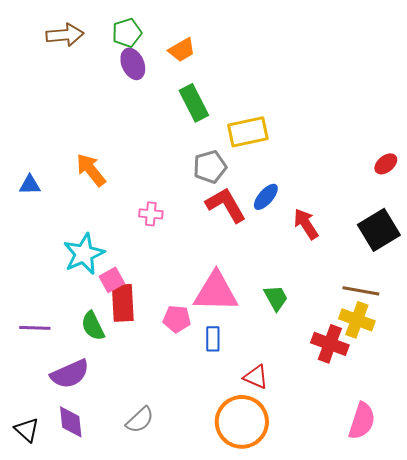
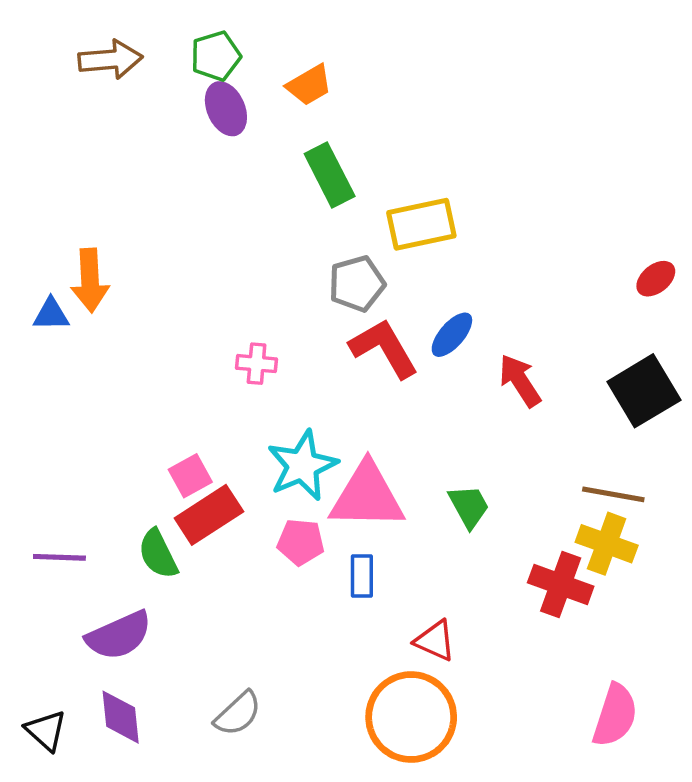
orange arrow: (91, 170) -> (90, 280), moved, turned -144
cyan star: (84, 254) -> (302, 466), moved
red rectangle: (123, 303) -> (209, 515), turned 60

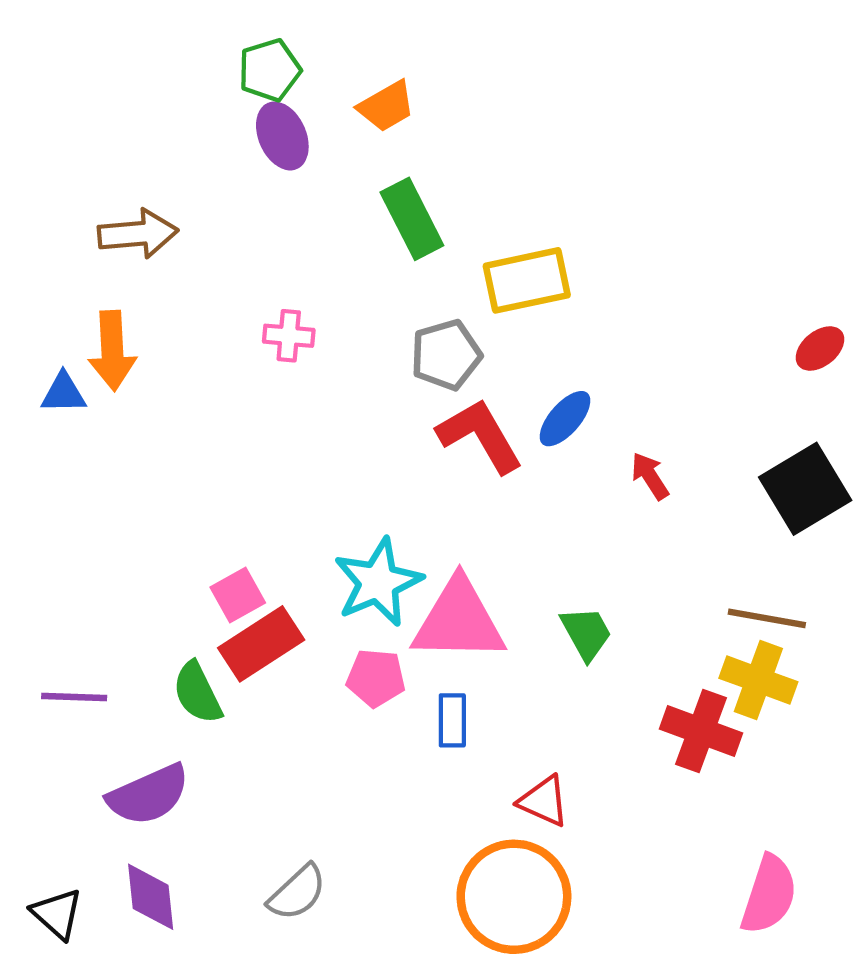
brown arrow: (110, 59) -> (138, 234), moved
pink cross: (257, 364) -> (289, 336), moved
red arrow: (520, 381) -> (650, 476), size x0.7

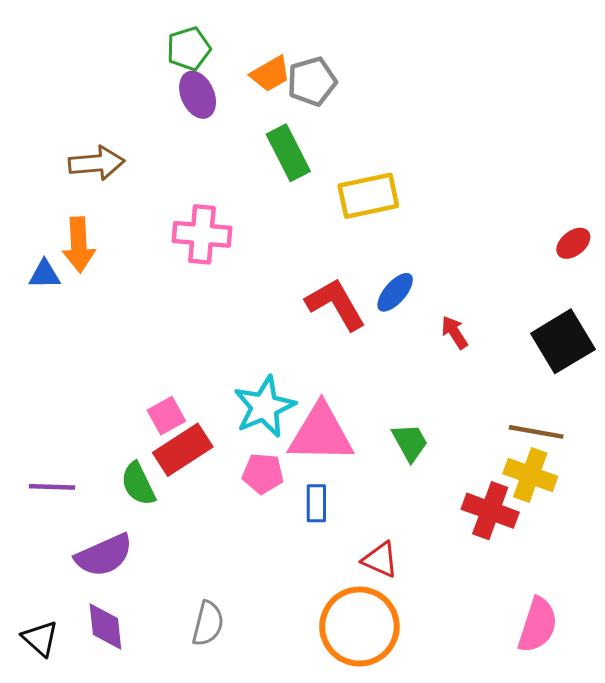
pink cross: (289, 336) -> (202, 234), size x1.6
gray pentagon: (446, 355) -> (312, 81), moved
gray semicircle: (297, 893) -> (208, 624), turned -33

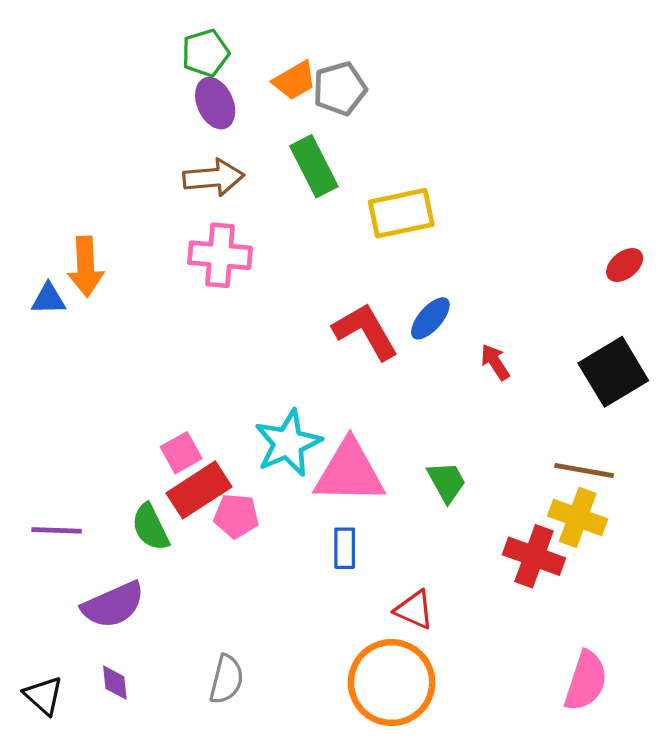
brown arrow: (97, 163) -> (214, 178), moved
pink pentagon: (263, 474) -> (236, 516), moved
purple diamond: (105, 626) -> (115, 683), size x0.7

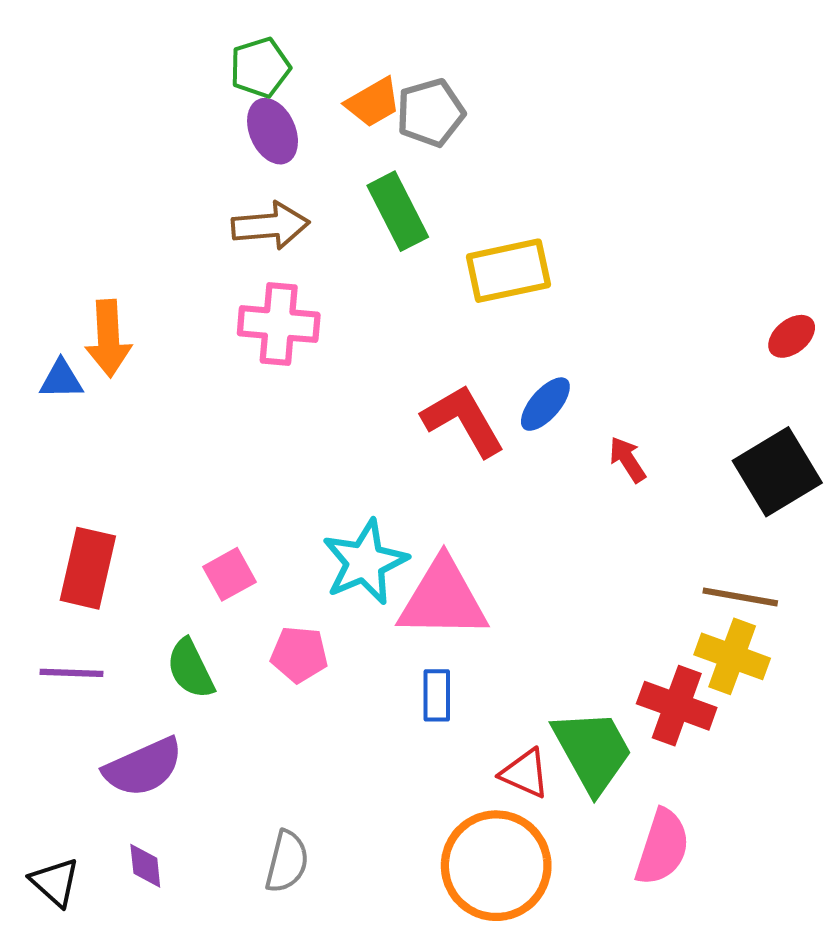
green trapezoid: (447, 482) -> (593, 751), moved, size x1.6
red rectangle: (199, 490) -> (88, 568), moved, turned -44
pink semicircle: (586, 681) -> (662, 847), moved

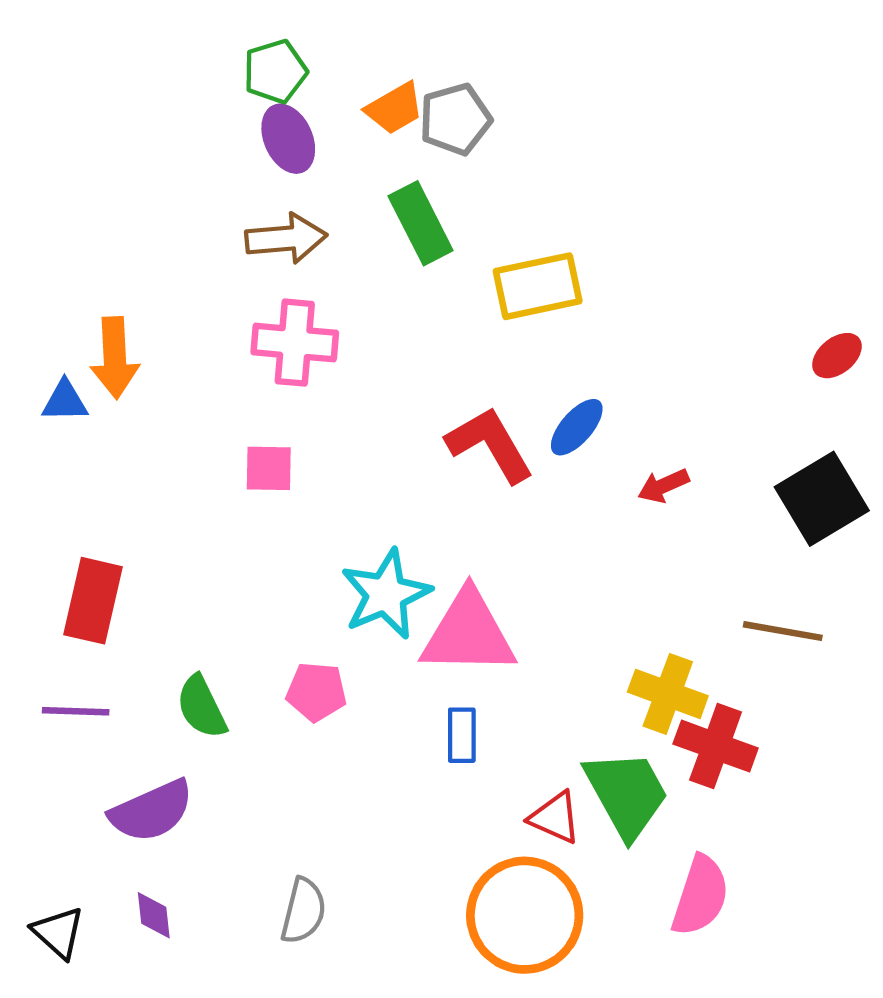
red arrow: (627, 459) -> (663, 486), turned -81
pink square: (229, 574) -> (269, 468), moved, turned 30
yellow cross: (732, 656) -> (668, 694), moved

